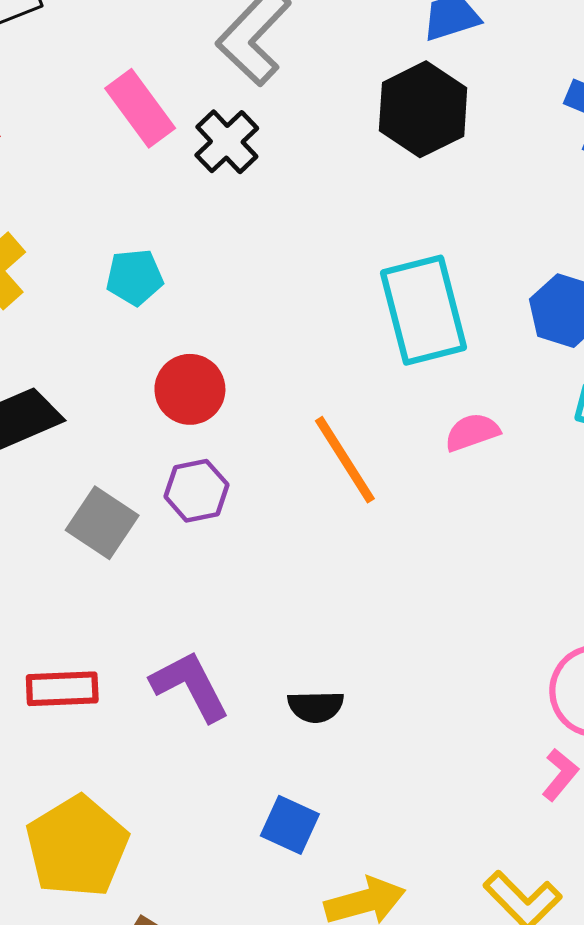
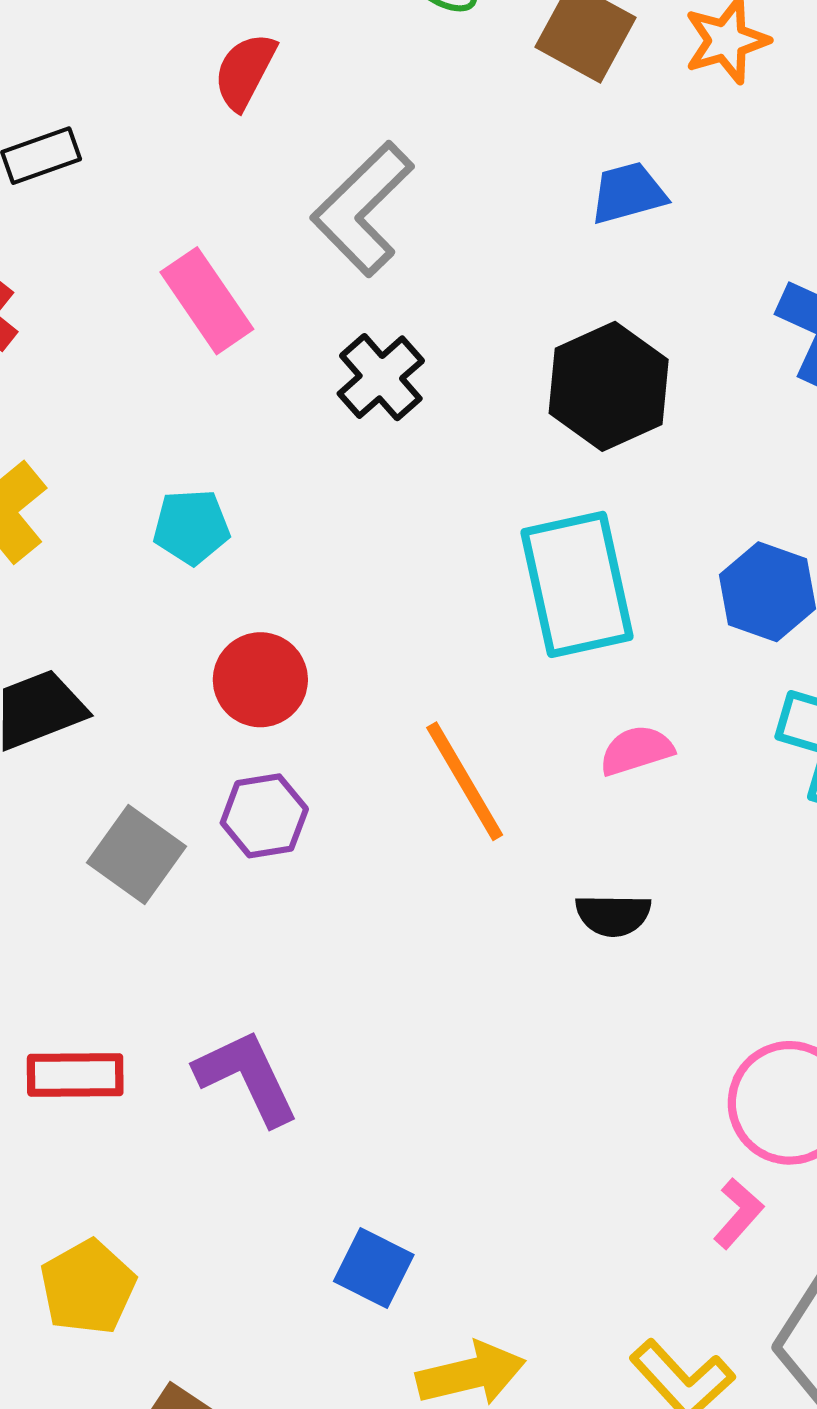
black hexagon: (423, 109) -> (609, 386), moved
black cross: (227, 142) -> (381, 377), moved
black semicircle: (316, 707) -> (613, 915), moved
yellow pentagon: (77, 847) -> (88, 1287), size x0.7

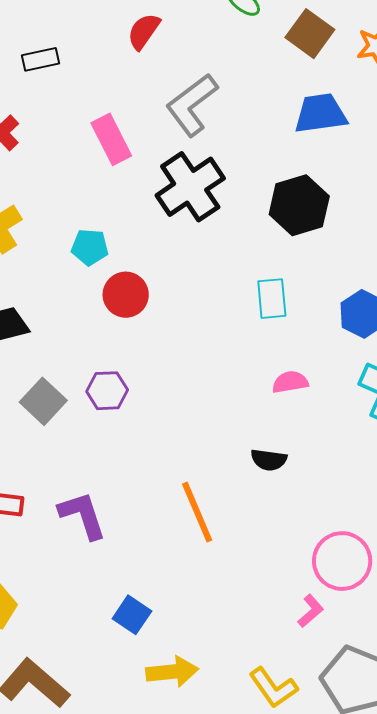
blue trapezoid: (628, 193) -> (320, 114), size x1.4
black cross: (381, 377) -> (190, 187), size x1.6
cyan rectangle: (577, 584) -> (272, 299), size x0.6
red circle: (260, 680) -> (126, 295), moved
orange line: (465, 781) -> (197, 512), moved

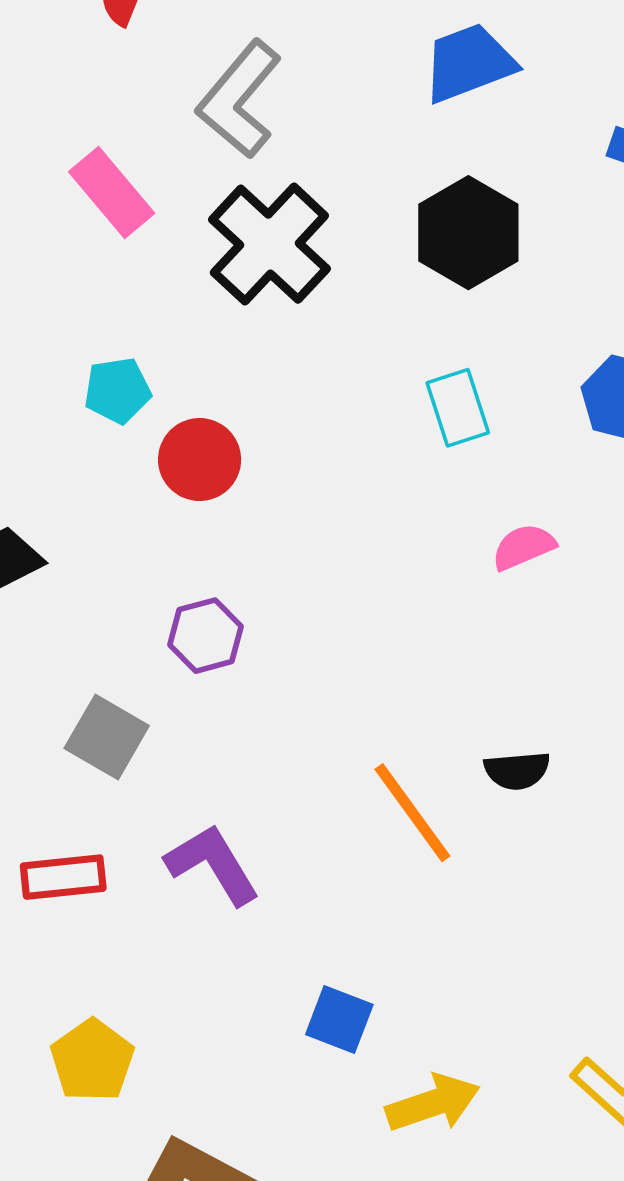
gray square: (43, 401) -> (107, 737), moved
black semicircle: (269, 460) -> (517, 771), moved

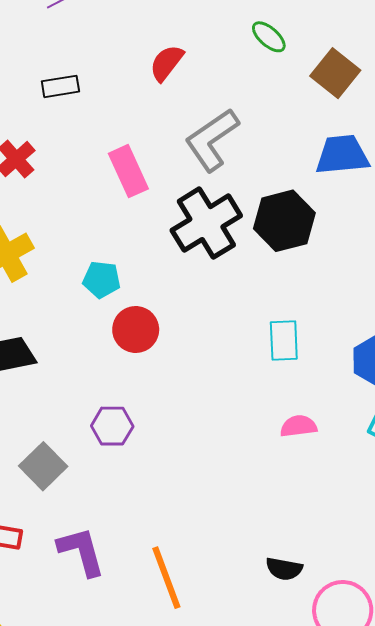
black hexagon: (468, 233) -> (284, 221), moved
black semicircle: (517, 771) -> (284, 569), moved
orange line: (412, 813) -> (166, 578), moved

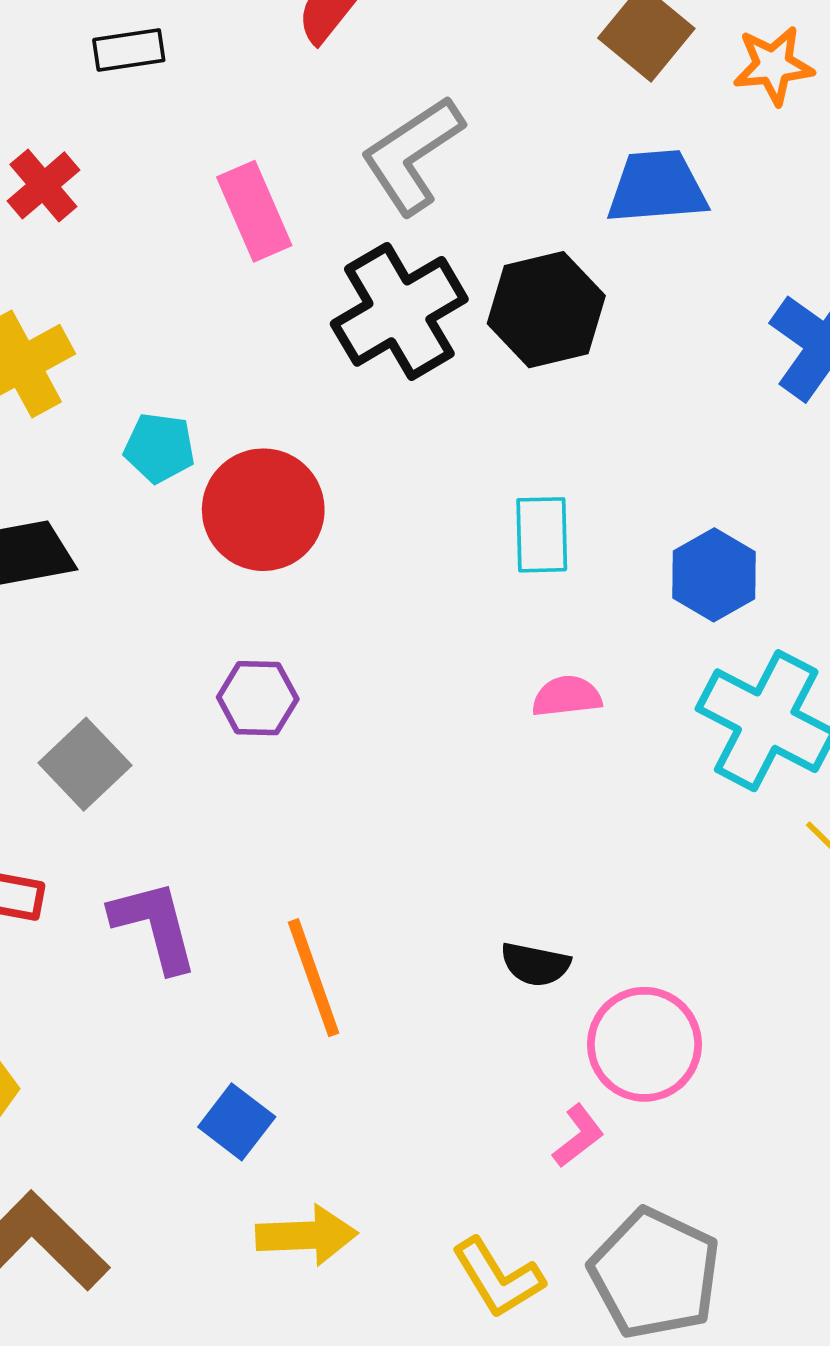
cyan pentagon: (102, 279) -> (159, 448), moved
red circle: (136, 329) -> (263, 510), size x1.4
purple hexagon: (112, 426) -> (258, 698), moved

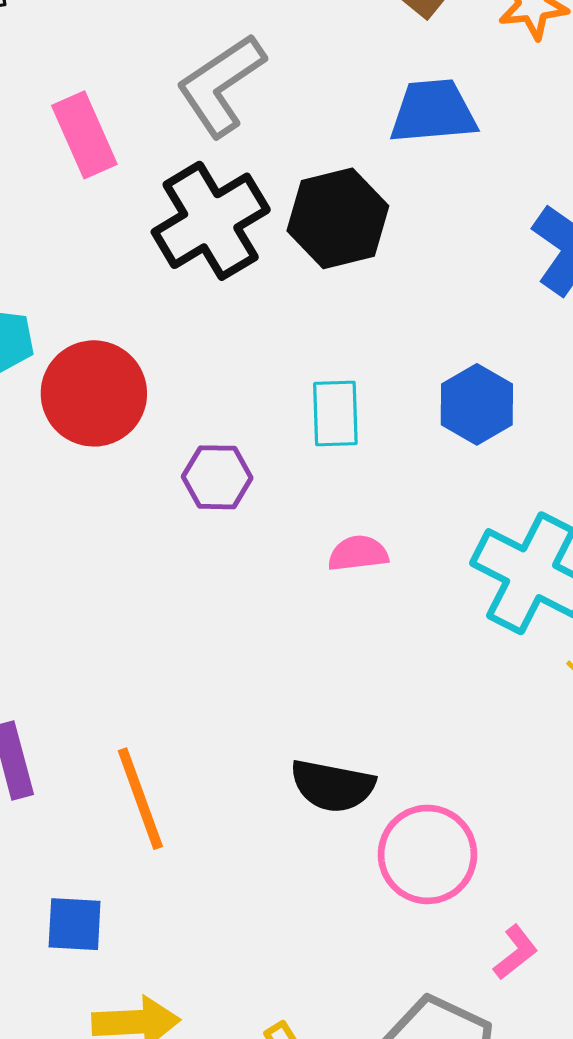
blue hexagon: (714, 575) -> (477, 404), moved
purple hexagon: (258, 698) -> (217, 477), moved
black semicircle: (535, 964) -> (332, 786), size x1.4
blue square: (237, 1122) -> (75, 924), turned -34
pink L-shape: (578, 1136) -> (516, 952), moved

